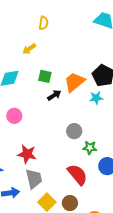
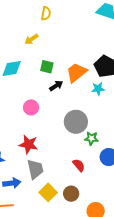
pink circle: (14, 116) -> (31, 107), moved
gray circle: (74, 131) -> (76, 122), size x1.5
red semicircle: (77, 175) -> (79, 165), size x0.6

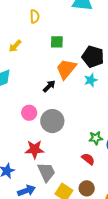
yellow semicircle: (46, 13) -> (35, 16), moved
green square: (47, 67) -> (57, 42), moved
gray circle: (76, 122) -> (52, 121), moved
green star: (91, 138) -> (96, 138), moved

